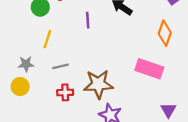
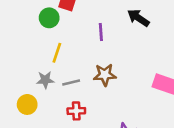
gray star: (26, 64) -> (45, 80), moved
brown star: (98, 84) -> (105, 75), moved, size x0.7

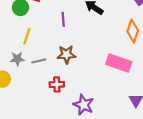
red cross: (76, 111) -> (57, 84), moved

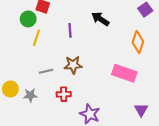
yellow line: (27, 36) -> (37, 38), moved
gray star: (17, 59) -> (30, 95), moved

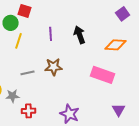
black arrow: (100, 19) -> (80, 35), moved, turned 36
orange diamond: (138, 42) -> (116, 45), turned 75
red cross: (64, 94) -> (29, 111), moved

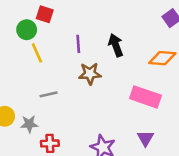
yellow line: (19, 41) -> (37, 53), turned -42
brown star: (54, 67) -> (90, 74), moved
purple triangle: (119, 110) -> (145, 138), moved

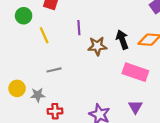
green circle: (27, 30) -> (24, 16), moved
black arrow: (116, 45) -> (122, 40), moved
brown star: (90, 74) -> (97, 46), moved

